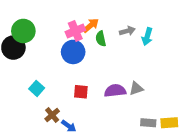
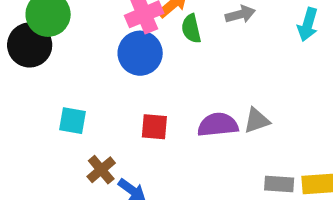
cyan arrow: (147, 36) -> (308, 25), moved
cyan square: (37, 88) -> (73, 121), turned -32

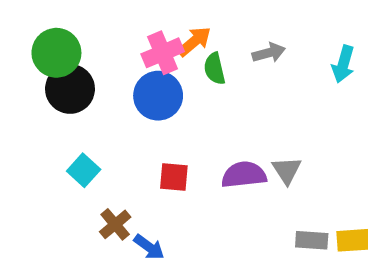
black circle: (30, 45) -> (70, 89), moved
cyan square: (73, 121) -> (84, 170), turned 32
gray triangle: (257, 121) -> (287, 170), turned -44

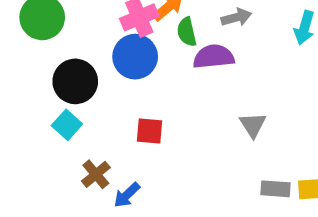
black circle: (70, 89) -> (75, 81), moved
purple semicircle: (244, 175) -> (214, 57), moved
blue arrow: (149, 247) -> (127, 195), turned 100

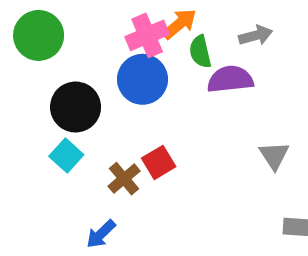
red square: (150, 131) -> (159, 162), turned -36
brown cross: (96, 174) -> (124, 179), moved
blue arrow: (127, 195) -> (101, 234), moved

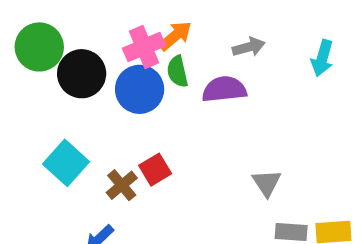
green semicircle: (200, 52) -> (177, 71), moved
black circle: (76, 107) -> (82, 74), moved
cyan square: (66, 156) -> (66, 163), size x1.4
gray triangle: (274, 156) -> (267, 183), moved

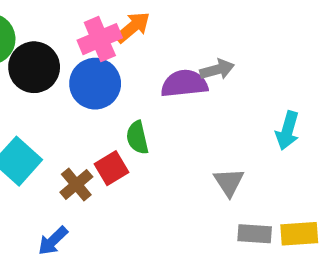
gray arrow: (249, 47) -> (217, 70), moved
cyan arrow: (322, 58) -> (287, 131), moved
green semicircle: (177, 71) -> (137, 138), moved

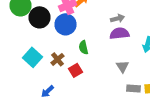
purple semicircle: (184, 84) -> (120, 33), moved
red square: (112, 168) -> (76, 70), moved
brown cross: (76, 185) -> (58, 59), moved

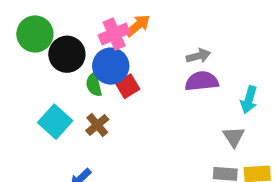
green semicircle: (84, 47) -> (94, 85), moved
gray triangle: (122, 66) -> (234, 137), moved
red square: (76, 70) -> (128, 86), moved

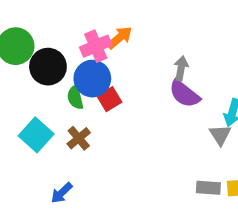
gray arrow: (198, 56) -> (181, 68), turned -65
purple semicircle: (202, 81) -> (184, 94), turned -136
gray triangle: (234, 137) -> (220, 135), moved

